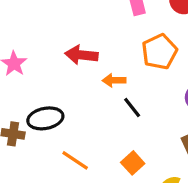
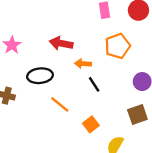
black ellipse: (45, 118) -> (40, 76), moved
orange line: (75, 160) -> (60, 104), moved

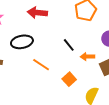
orange arrow: (83, 64) -> (87, 57), moved

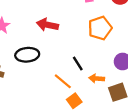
orange line: (41, 65) -> (63, 81), moved

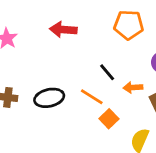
orange pentagon: (100, 28) -> (129, 25), turned 30
black ellipse: (27, 55) -> (49, 98), moved

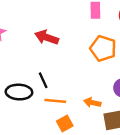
black line: (107, 72) -> (43, 80), moved
orange line: (92, 97) -> (55, 101), turned -42

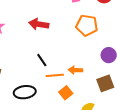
black ellipse: (19, 92) -> (25, 92), moved
orange arrow: (92, 103) -> (75, 70), moved

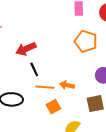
red arrow: (39, 24) -> (26, 49), moved, turned -42

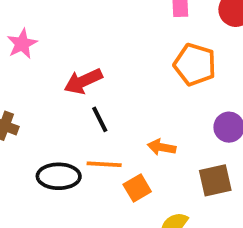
orange line: (45, 87) -> (104, 164), moved

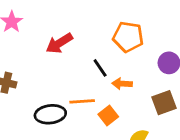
orange pentagon: (195, 65) -> (128, 37), moved
black line: (100, 119) -> (100, 68), moved

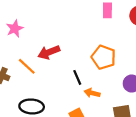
orange line: (82, 101) -> (27, 66), moved, turned 36

